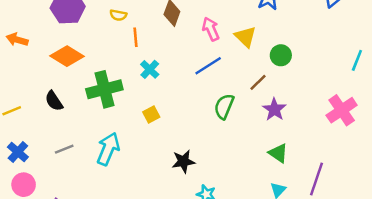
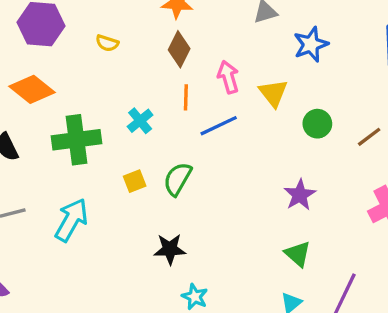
orange line: (136, 37) -> (186, 97), moved
brown line: (258, 82) -> (369, 137), moved
green semicircle: (224, 106) -> (178, 179), moved

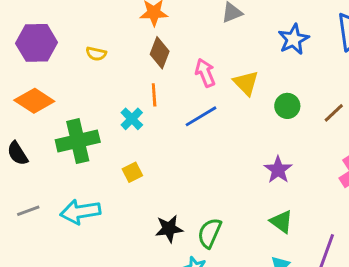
blue star: (311, 44) -> (294, 39), moved
orange line: (186, 97) -> (154, 95), moved
green semicircle: (178, 179) -> (210, 233), moved
cyan arrow: (71, 220) -> (80, 212), turned -123

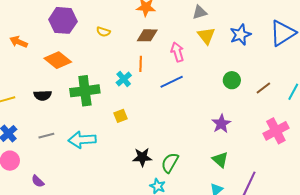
brown diamond: (160, 53) -> (147, 35), turned 65
yellow triangle: (246, 83) -> (206, 36), moved
black semicircle: (18, 153) -> (43, 95), turned -66

